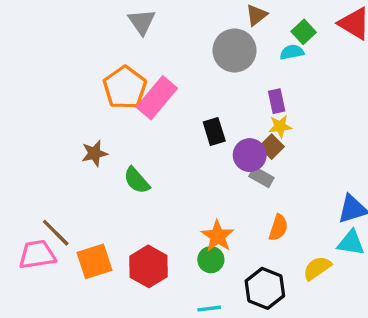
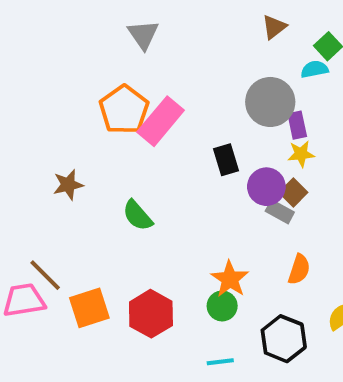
gray circle: (234, 50) -> (270, 102), moved
brown square: (272, 147) -> (293, 192), moved
brown star: (94, 153) -> (68, 185), moved

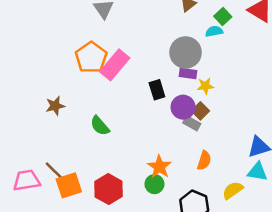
purple rectangle: (297, 125) -> (188, 74), moved, turned -70
brown line: (45, 275) -> (55, 172), moved

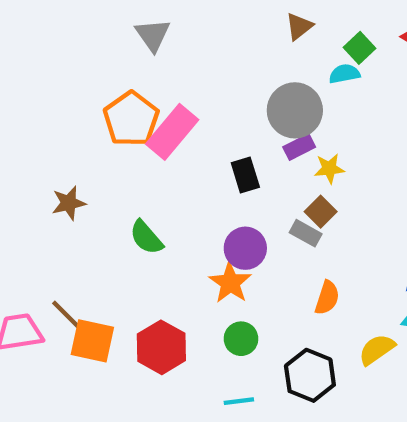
purple rectangle: (188, 74) -> (299, 147), turned -35
purple circle: (183, 107) -> (245, 248), moved
orange star: (159, 167) -> (230, 283), moved
orange square: (69, 185) -> (92, 341), turned 30

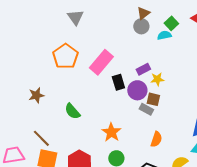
gray circle: (295, 110) -> (141, 26), moved, size x0.6
pink rectangle: (172, 132) -> (101, 62), moved
brown square: (321, 212) -> (153, 99), turned -32
purple circle: (245, 248) -> (137, 90), moved
brown line: (69, 317) -> (41, 138), moved

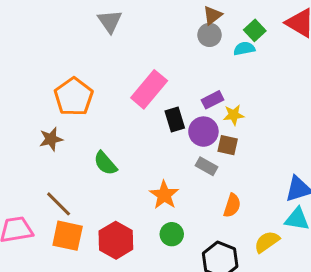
orange pentagon: (65, 56) -> (74, 97), moved
gray rectangle: (146, 109) -> (206, 166), moved

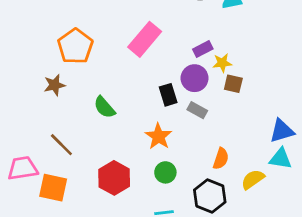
black rectangle: (175, 119) -> (168, 95), moved
brown square: (228, 145) -> (233, 84), moved
orange semicircle: (232, 205) -> (221, 159), moved
orange square: (68, 236) -> (53, 188), moved

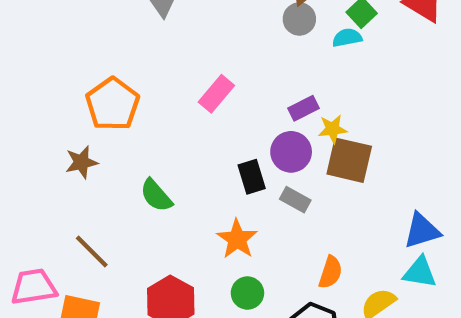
pink rectangle: (145, 39) -> (216, 94), size x0.7
brown square: (233, 84) -> (349, 160), size x1.6

